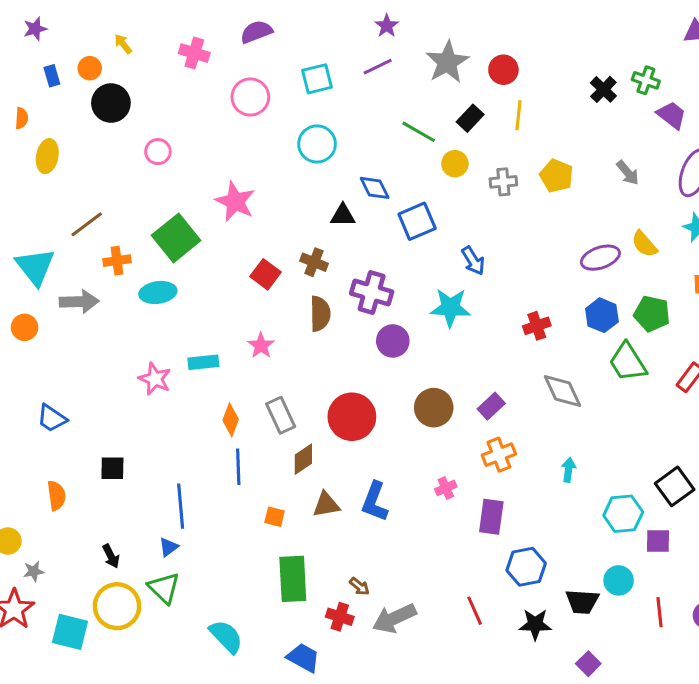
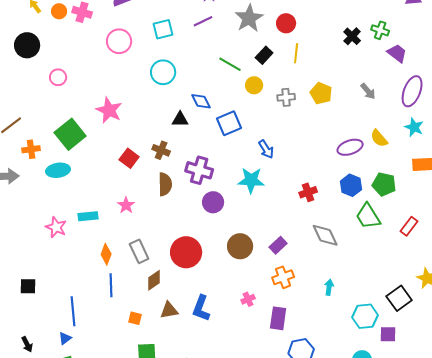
orange circle: (90, 68) -> (59, 11), moved

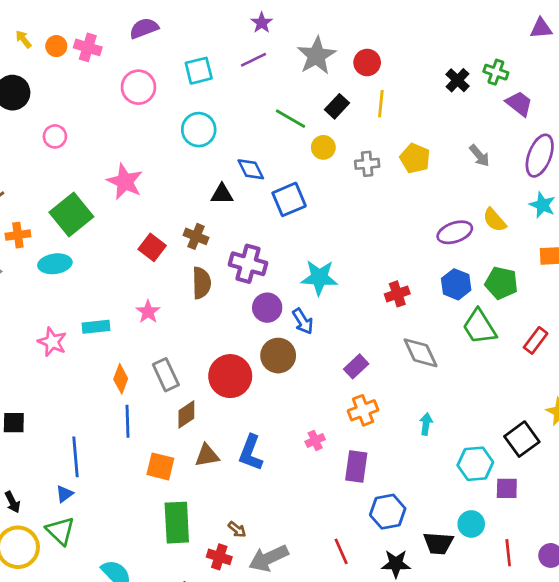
blue arrow: (266, 149) -> (303, 321), moved
brown circle: (240, 246) -> (278, 356), moved
orange square: (135, 318) -> (160, 466), size x1.5

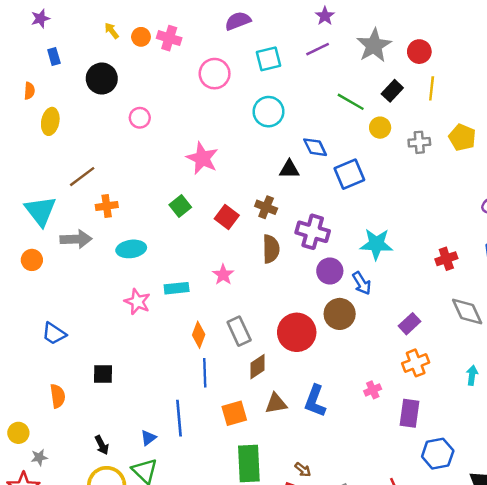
purple semicircle: (144, 28) -> (238, 21), moved
green square: (71, 214) -> (180, 206), moved, size x0.6
cyan ellipse: (55, 264) -> (131, 249), moved
blue line: (75, 457) -> (179, 418), moved
orange square: (160, 466) -> (234, 413), turned -30

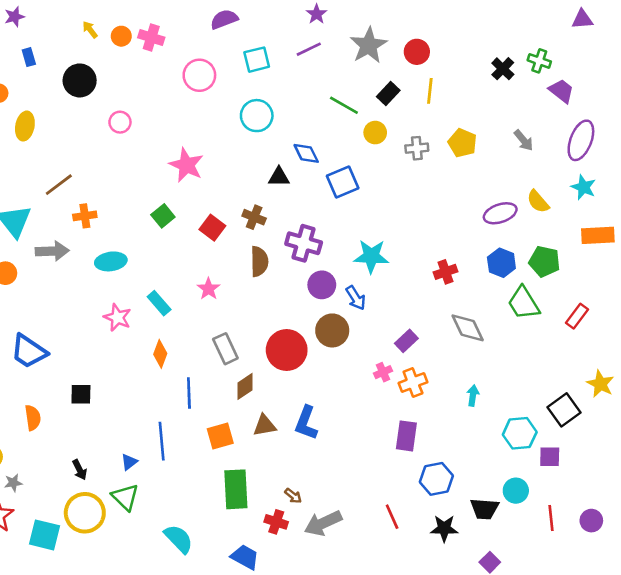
cyan rectangle: (177, 288) -> (159, 303), turned 55
blue trapezoid: (54, 334) -> (29, 351), size x1.4
orange diamond: (199, 335) -> (160, 354), moved
pink cross: (373, 390) -> (383, 372), moved

